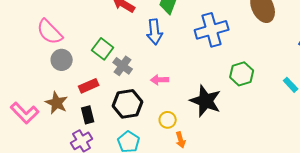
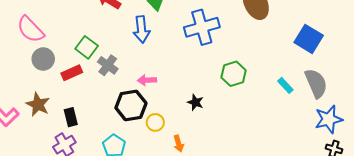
red rectangle: (89, 86) -> (72, 73), moved
black star: (206, 101) -> (195, 102), size x0.5
black hexagon: (128, 104) -> (131, 106), moved
orange arrow: (181, 140) -> (179, 144), moved

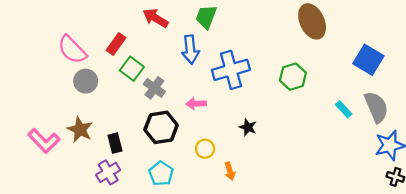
blue cross: (202, 27) -> (231, 70), moved
red rectangle: (72, 73) -> (116, 44), moved, turned -30
green hexagon: (234, 74) -> (293, 77), moved
black hexagon: (131, 106) -> (161, 127), moved

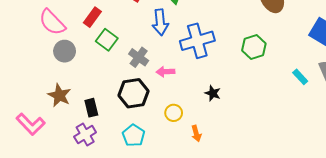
gray cross: (154, 88) -> (139, 57), moved
pink L-shape: (44, 141) -> (31, 124), moved

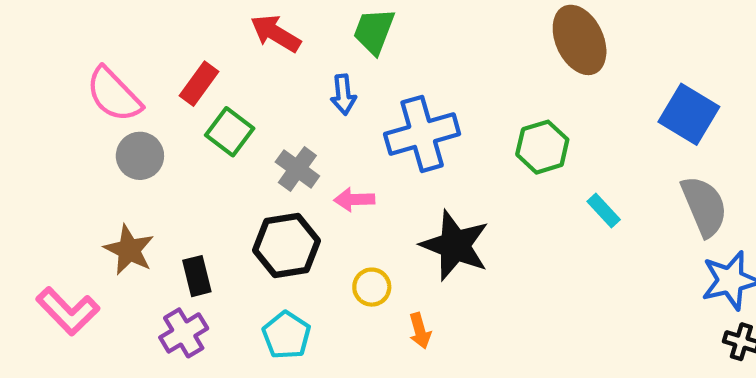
blue arrow: (160, 22) -> (343, 95), size x0.7
cyan rectangle: (300, 77) -> (604, 210), moved
black star: (213, 93) -> (455, 245), size x2.0

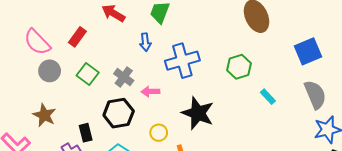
blue square: (689, 114) -> (308, 51), turned 36
green square: (230, 132) -> (88, 74), moved
black rectangle: (197, 276) -> (86, 133), moved

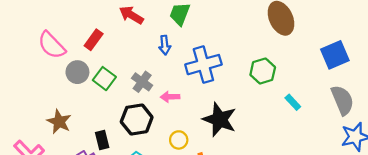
gray circle: (50, 71) -> (77, 72), moved

